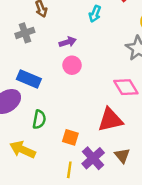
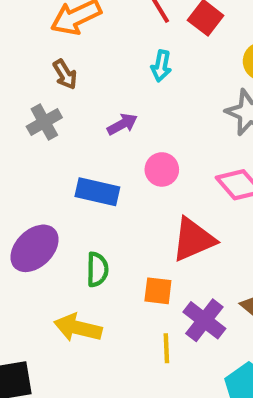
pink circle: (72, 65) -> (162, 169), moved
blue rectangle: (29, 79) -> (97, 192), moved
red triangle: (110, 120) -> (193, 239), moved

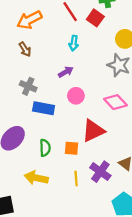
gray cross: (44, 122) -> (28, 86), moved, turned -35
purple arrow: (122, 124) -> (66, 72), moved
orange square: (158, 291) -> (72, 148), moved
yellow line: (166, 348) -> (76, 179), moved

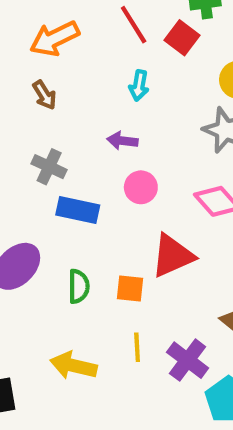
purple arrow: (66, 72) -> (122, 141), turned -144
purple cross: (100, 172) -> (188, 360), moved
yellow arrow: (36, 178) -> (73, 366), moved

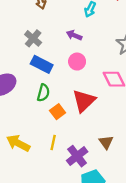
red triangle: (173, 256) -> (84, 101), turned -35
green semicircle: (79, 286) -> (43, 93), moved
orange square: (130, 289) -> (58, 112), turned 32

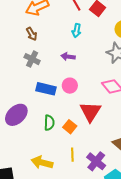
gray cross: (33, 38) -> (32, 59), moved
pink circle: (77, 62) -> (70, 86), moved
green semicircle: (43, 93) -> (49, 123), moved

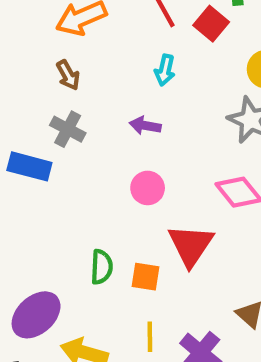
blue rectangle: (46, 89) -> (29, 166), moved
purple ellipse: (16, 115) -> (36, 315), moved
orange square: (70, 127) -> (145, 277), turned -32

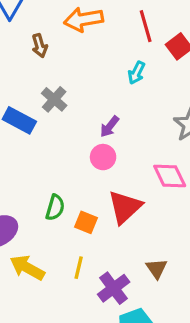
brown arrow: (68, 75) -> (40, 46), moved
purple arrow: (145, 126) -> (110, 127), moved, turned -75

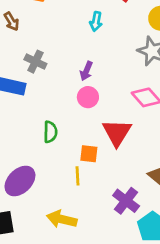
green semicircle: (55, 207) -> (50, 132), moved
yellow arrow: (27, 268) -> (62, 219), moved
yellow line: (79, 268) -> (78, 176), moved

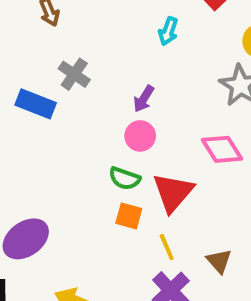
green semicircle: (50, 132) -> (125, 178), moved, turned 100
yellow line: (78, 176) -> (167, 247), moved, turned -30

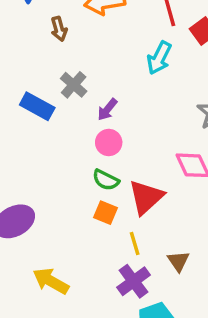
cyan arrow: (168, 31) -> (159, 58), size x1.4
purple arrow: (144, 99) -> (107, 110), moved
pink circle: (140, 136) -> (109, 142), moved

